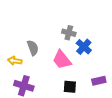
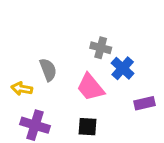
purple rectangle: (99, 81) -> (145, 103), moved
black square: (70, 87) -> (88, 127), moved

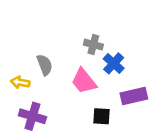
purple rectangle: (145, 103) -> (134, 96), size x1.4
black square: (88, 127) -> (101, 116), moved

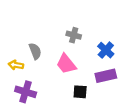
blue cross: (114, 63) -> (106, 50), moved

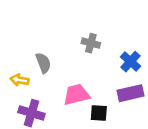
pink trapezoid: (66, 64) -> (76, 95), moved, turned 115

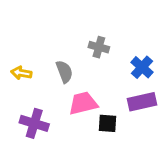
gray semicircle: (43, 63) -> (64, 72), moved
yellow arrow: (20, 80) -> (21, 73), moved

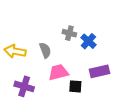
blue cross: (142, 67) -> (88, 41), moved
yellow arrow: (21, 73) -> (15, 51), size x1.5

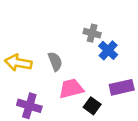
gray cross: (69, 33) -> (92, 33), moved
black square: (75, 86) -> (92, 106), turned 32

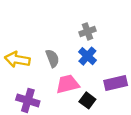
gray cross: (92, 33) -> (87, 31), turned -35
blue cross: (108, 50) -> (87, 56), moved

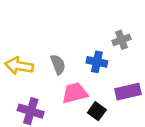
gray cross: (87, 31) -> (122, 40), moved
blue cross: (87, 56) -> (97, 62), turned -30

